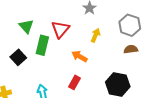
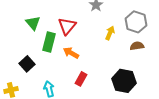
yellow arrow: (96, 35) -> (110, 33), moved
orange arrow: (80, 56) -> (71, 53), moved
black square: (18, 57) -> (27, 64), moved

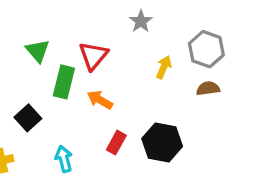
black hexagon: (124, 81) -> (162, 143), moved

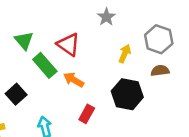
red triangle: (93, 56) -> (68, 44), turned -35
green rectangle: (64, 82) -> (45, 65), turned -55
black hexagon: (162, 143) -> (127, 94), moved

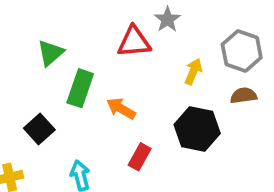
green triangle: (24, 41) -> (50, 53), turned 30
red triangle: (68, 44) -> (134, 42), moved, turned -40
green rectangle: (45, 65) -> (80, 88), turned 60

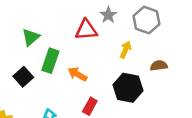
gray hexagon: (242, 51) -> (146, 20), moved
black square: (39, 129) -> (23, 77), moved

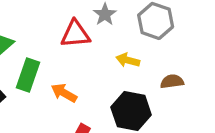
yellow arrow: (126, 50) -> (128, 60), turned -98

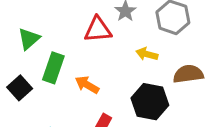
brown semicircle: (172, 81) -> (188, 74), size x1.4

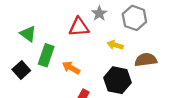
green triangle: (29, 39) -> (28, 34), turned -42

